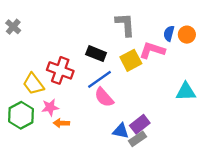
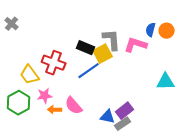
gray L-shape: (125, 24) -> (112, 40), moved
yellow square: (131, 60) -> (103, 54), moved
pink semicircle: (104, 97) -> (74, 106), moved

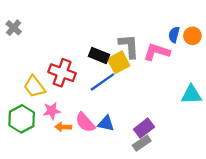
blue triangle: (108, 117) -> (106, 123), moved

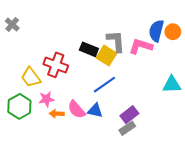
blue semicircle: (174, 35) -> (156, 31), size x1.5
yellow square: (119, 62) -> (107, 56), turned -30
blue line: (102, 82) -> (104, 85), moved

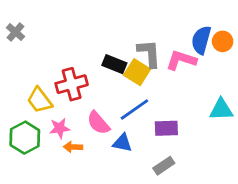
red cross: (56, 65) -> (72, 84), turned -35
pink semicircle: (76, 109) -> (98, 123), moved
purple rectangle: (129, 115) -> (166, 128), moved, turned 36

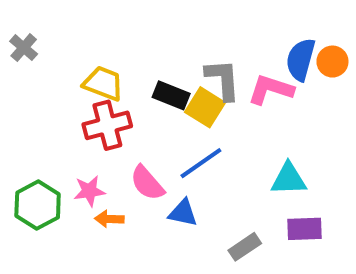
yellow trapezoid: (40, 100) -> (103, 83), moved, turned 148
cyan triangle: (221, 110) -> (289, 179), moved
purple rectangle: (166, 128) -> (305, 229), moved

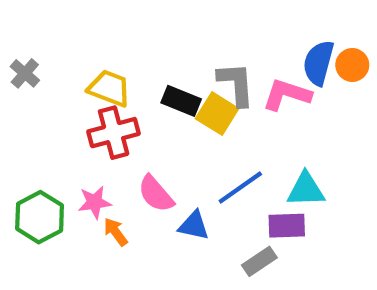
gray cross: (24, 48) -> (25, 73), moved
blue line: (201, 163) -> (240, 188), moved
orange arrow: (109, 219) -> (116, 232), turned 52
purple rectangle: (305, 229) -> (287, 226), moved

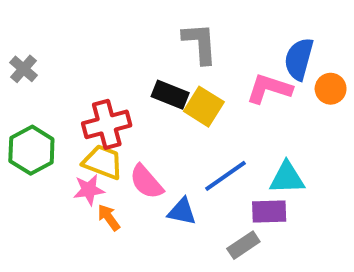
orange circle: (352, 65) -> (331, 89), moved
gray L-shape: (236, 84) -> (200, 43), moved
yellow trapezoid: (109, 88) -> (103, 162), moved
green hexagon: (40, 217) -> (31, 150), moved

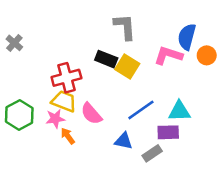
green hexagon: (31, 150) -> (19, 115), moved
blue triangle: (182, 212) -> (124, 141), moved

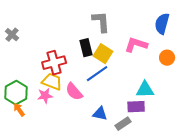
blue semicircle: (187, 37) -> (162, 24), moved
orange circle: (207, 55) -> (167, 58), moved
black rectangle: (106, 59) -> (86, 48), turned 54
blue line: (141, 110) -> (97, 74), moved
orange arrow: (68, 136) -> (19, 110), moved

